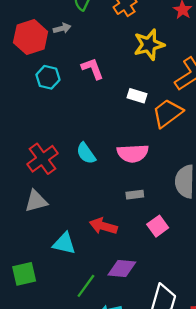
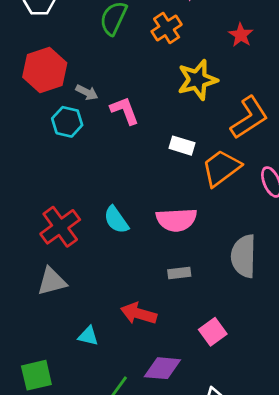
gray arrow: (62, 28) -> (87, 92), moved, turned 42
pink square: (158, 226) -> (213, 332), moved
cyan triangle: (64, 243) -> (88, 336), size x0.7

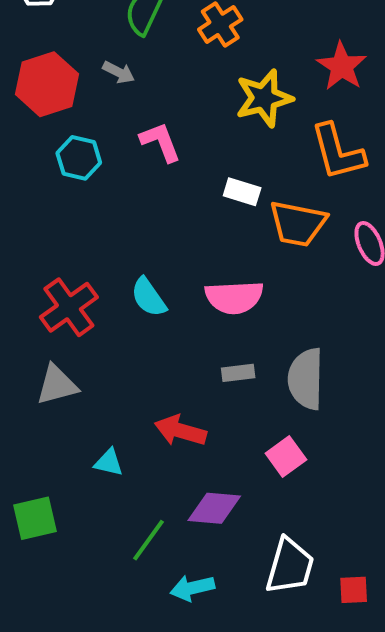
red star: (241, 35) -> (342, 66), moved, size x1.4
gray arrow: (87, 92) -> (119, 72), moved
orange L-shape: (249, 118) -> (338, 152), turned 108
orange trapezoid: (221, 168) -> (298, 224), turned -132
gray semicircle: (244, 256) -> (306, 379), moved

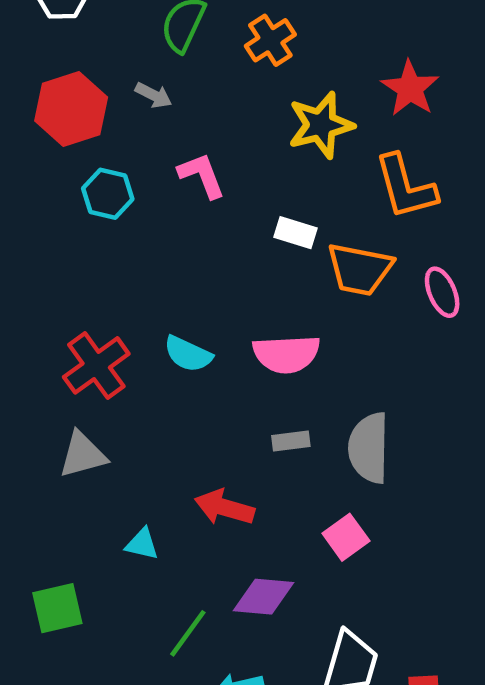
cyan semicircle: (149, 297) -> (188, 354), turned -30

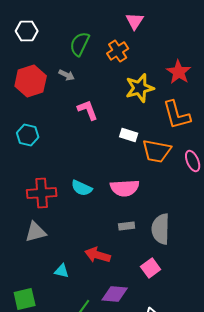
cyan hexagon: (108, 194) -> (28, 135), moved
red cross: (96, 365) -> (42, 193), turned 32

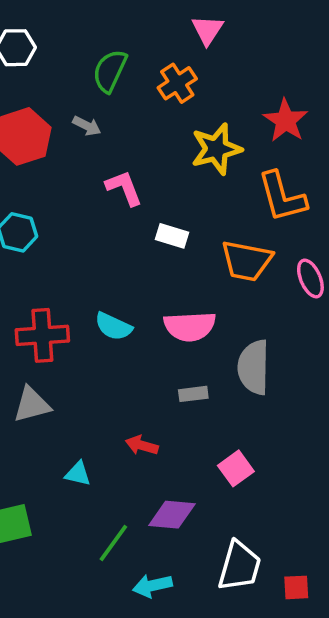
white rectangle: (129, 135) -> (172, 236), moved
gray semicircle: (161, 229) -> (254, 367), moved
red arrow: (98, 255) -> (142, 445), size x0.7

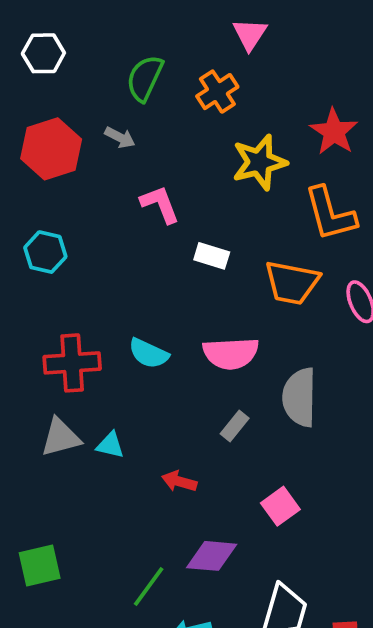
gray rectangle: (193, 394) -> (235, 426), turned -44
cyan triangle: (78, 474) -> (110, 445), moved

